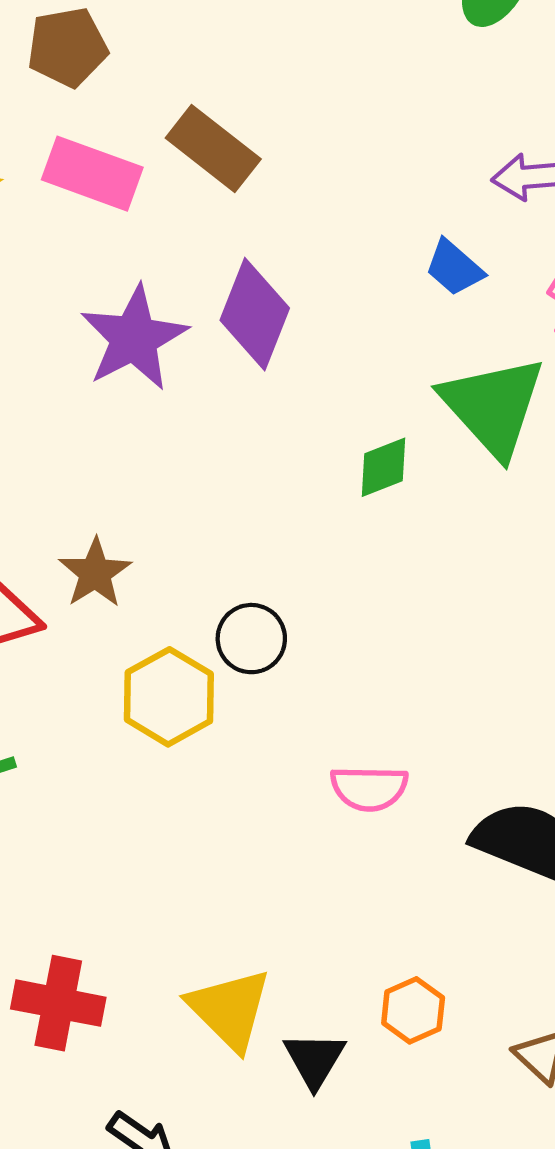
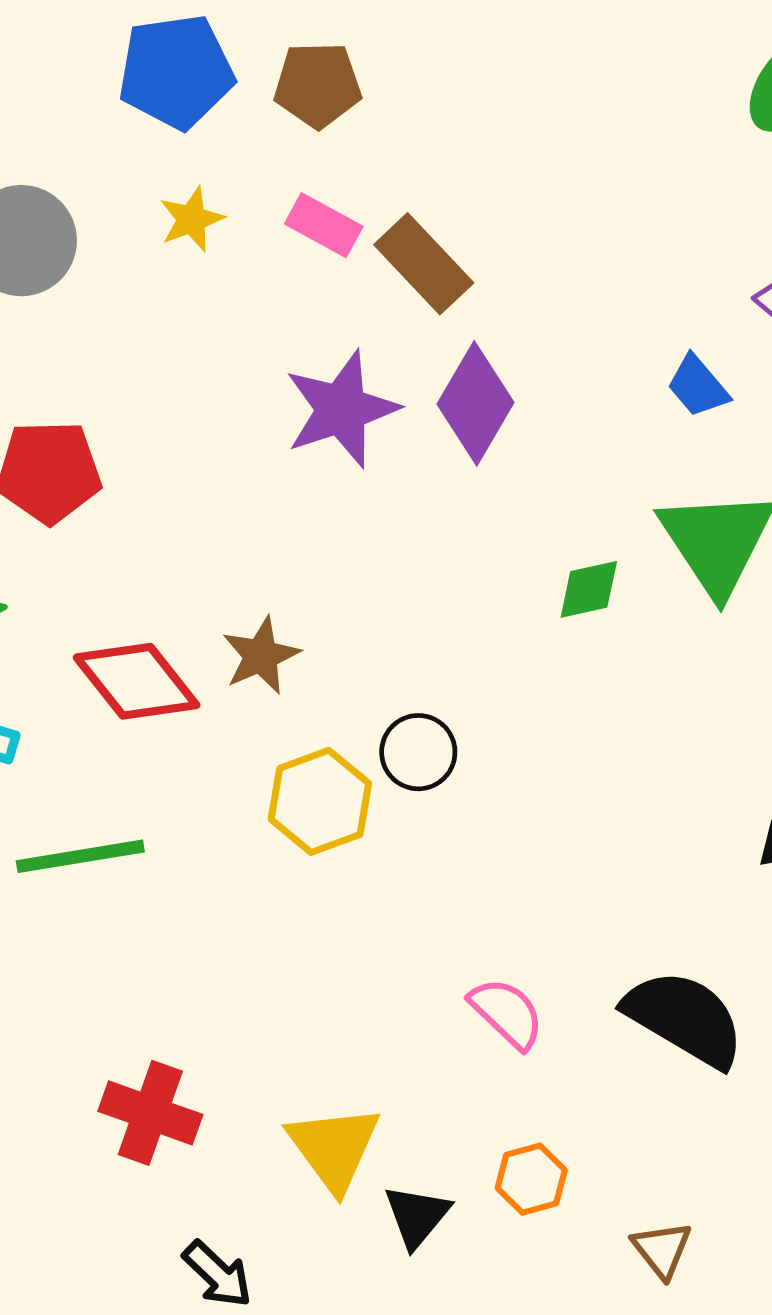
brown rectangle: (213, 149) -> (424, 264), moved
pink rectangle: (92, 174) -> (324, 225), size x0.7
pink semicircle: (369, 788) -> (507, 1013), moved, turned -146

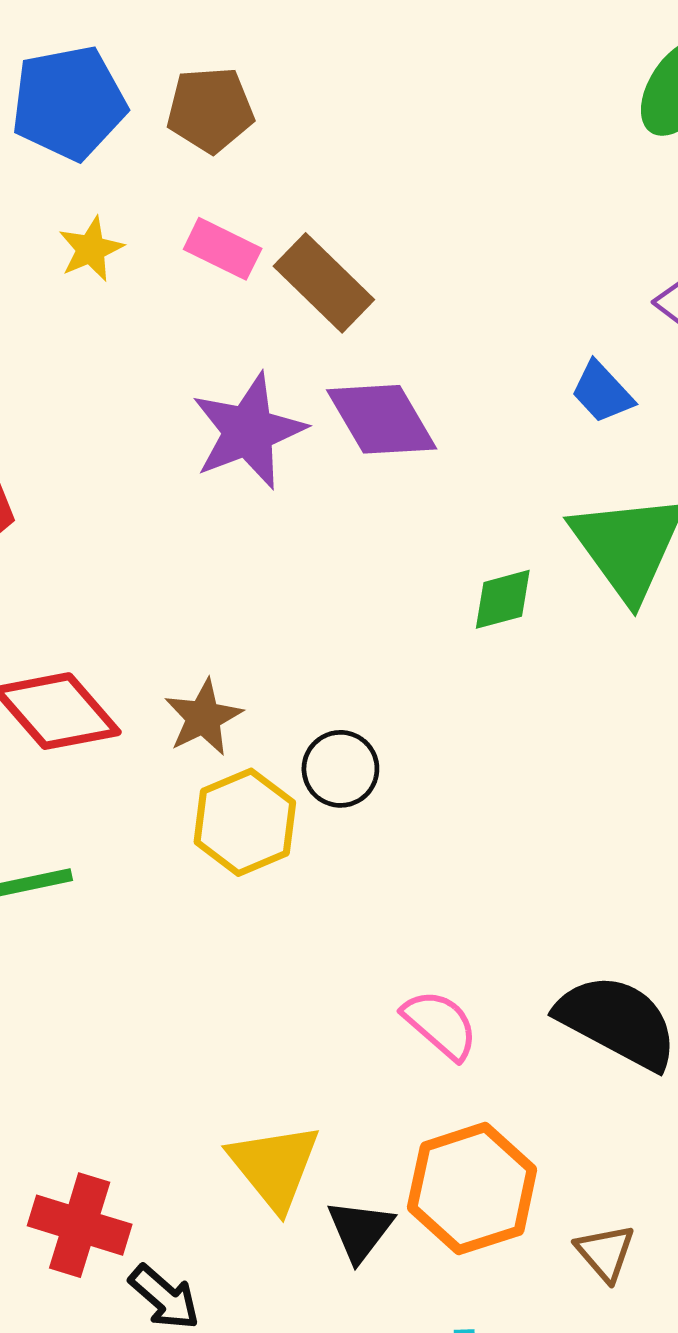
purple diamond: (476, 403) -> (382, 419), turned -58
brown star: (261, 656) -> (203, 717), moved
red cross: (150, 1113) -> (80, 1225), moved
orange hexagon: (531, 1179) -> (472, 1189), size x1.8

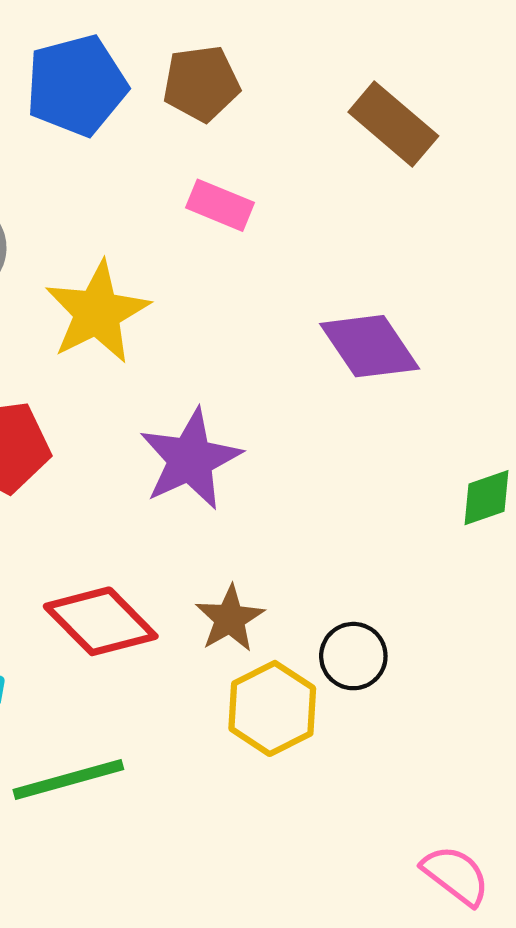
yellow star: (91, 249) -> (97, 312), moved, size x1.8
brown rectangle: (324, 283) -> (393, 124), moved
purple star: (248, 431) -> (190, 459), moved

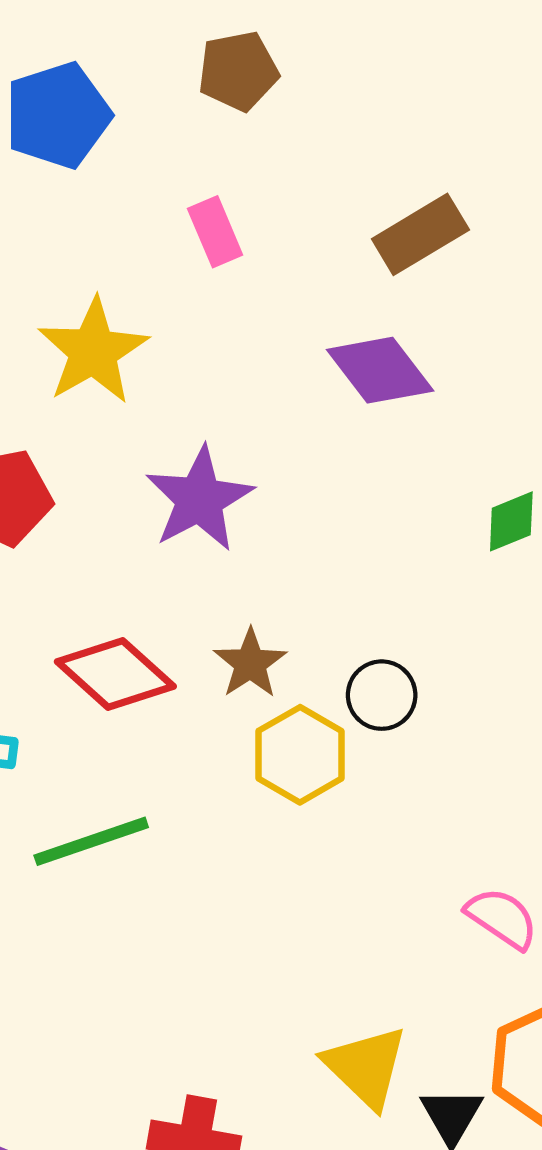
brown pentagon: (201, 83) -> (238, 71), moved
brown rectangle: (393, 124) -> (420, 234), moved, turned -68
pink rectangle: (220, 205) -> (215, 232), turned 48

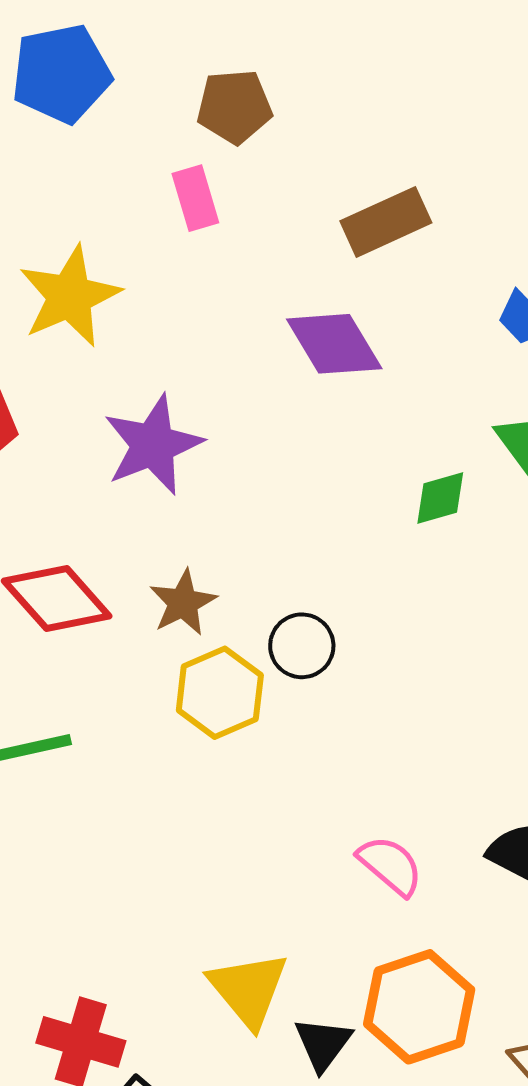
brown pentagon: (238, 71) -> (234, 107), moved

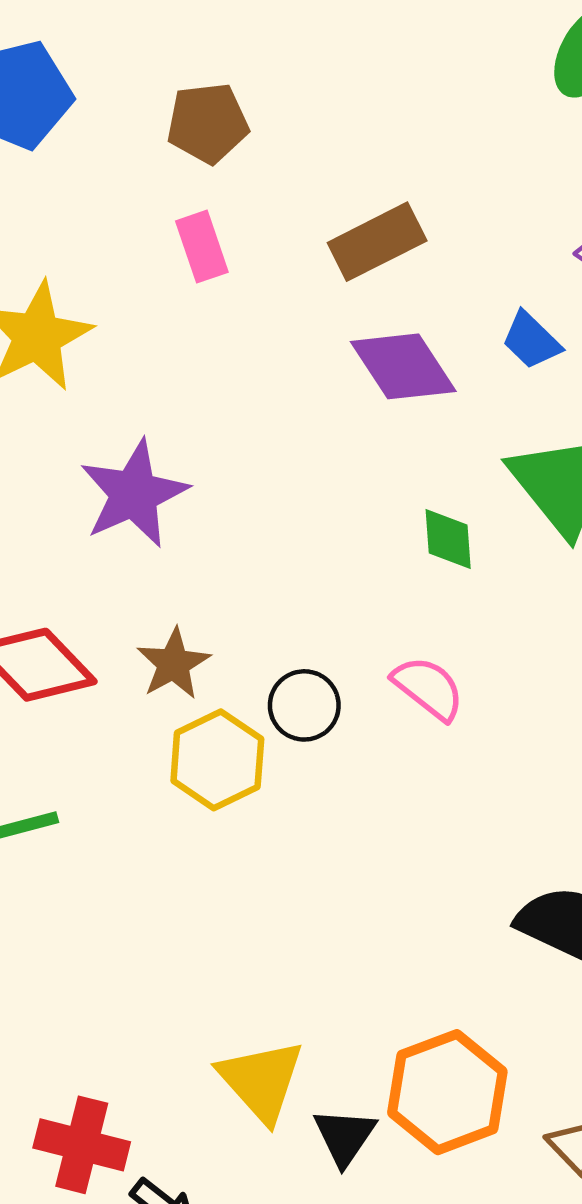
pink rectangle: (195, 198) -> (202, 247), moved
purple diamond: (334, 344) -> (403, 366), moved
green diamond: (440, 498) -> (448, 539), turned -76
pink semicircle: (390, 865) -> (428, 688), moved

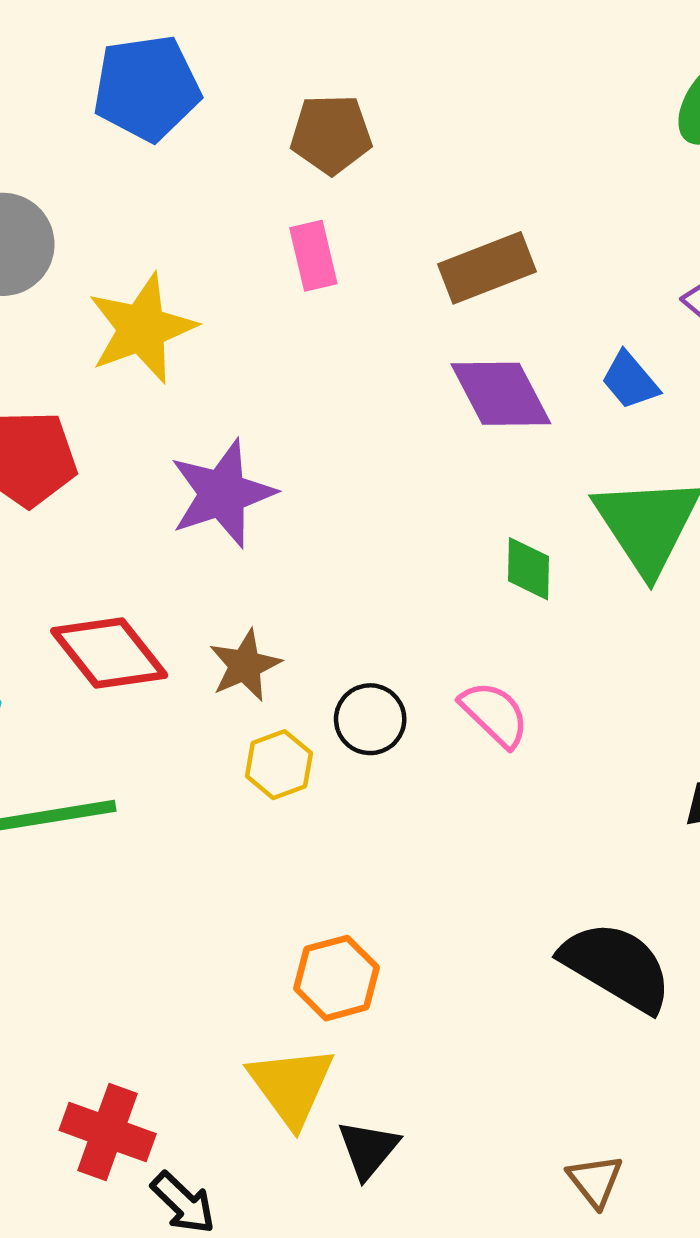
yellow hexagon: (217, 760) -> (279, 765), size x0.7
orange hexagon: (447, 1092) -> (337, 978), moved, size x0.7

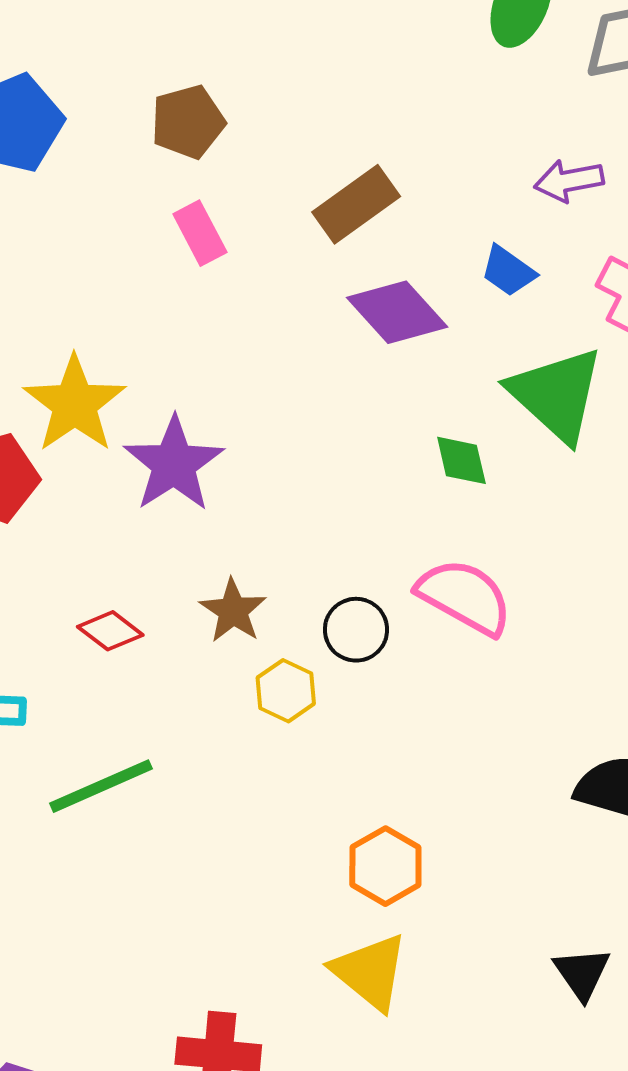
yellow star: (142, 328) -> (75, 404), moved
red diamond: (109, 653) -> (110, 631), size x0.6
pink semicircle: (494, 714) -> (465, 597), size x1.4
black triangle: (368, 1149) -> (582, 973), moved

